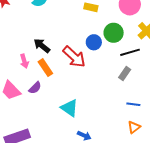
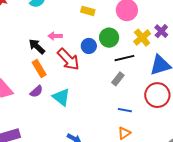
pink arrow: (24, 61) -> (55, 36), moved, turned 104
purple semicircle: (35, 88) -> (36, 91), moved
cyan triangle: (69, 108) -> (61, 97), moved

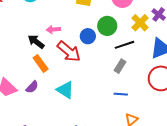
purple semicircle: (36, 91) -> (32, 87), moved
blue line: (125, 110) -> (121, 94), moved

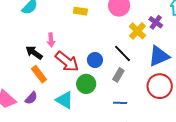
green circle: (107, 26) -> (86, 84), moved
pink arrow: (53, 29) -> (51, 40), turned -88
blue circle: (88, 36) -> (95, 60), moved
black line: (125, 45) -> (122, 53), turned 66

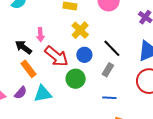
yellow cross: (137, 31) -> (80, 30), moved
cyan triangle: (65, 100) -> (43, 94), moved, turned -42

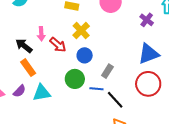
black line: (112, 48) -> (115, 100), moved
red arrow: (56, 56) -> (58, 45), moved, size x0.7
blue line: (109, 98) -> (96, 89), moved

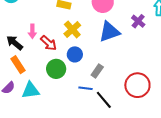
blue triangle: (149, 54) -> (109, 32), moved
green circle: (75, 79) -> (56, 69), moved

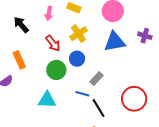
purple cross: (138, 21) -> (145, 36), turned -32
pink arrow: (32, 31) -> (49, 13), moved
black arrow: (15, 43) -> (21, 25), moved
cyan triangle: (31, 90) -> (47, 100), moved

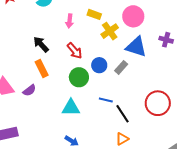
black arrow: (21, 25) -> (41, 44), moved
yellow cross: (78, 34) -> (110, 31), moved
blue triangle: (115, 42) -> (136, 47), turned 30
gray rectangle: (97, 78) -> (121, 67), moved

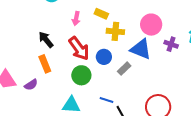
pink circle: (133, 16) -> (151, 25), moved
yellow cross: (110, 31) -> (115, 31), turned 36
red arrow: (75, 51) -> (79, 48), size x1.4
blue circle: (99, 65) -> (104, 57), moved

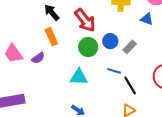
blue triangle: (141, 49) -> (147, 19), size x0.6
blue circle: (104, 57) -> (110, 41), moved
gray rectangle: (124, 69) -> (130, 47), moved

